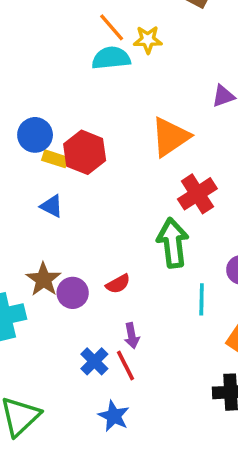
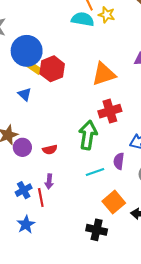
blue circle: (35, 135) -> (27, 51), size x1.5
cyan line: (202, 299) -> (95, 172), turned 54

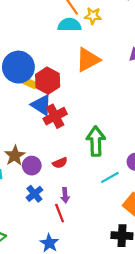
orange triangle: (104, 74) -> (88, 60), moved
blue triangle: (25, 94) -> (41, 105), moved, size x1.5
red cross: (110, 111) -> (55, 116), moved
blue cross: (24, 190) -> (34, 194), moved

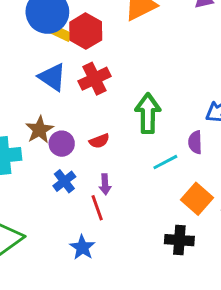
blue triangle: (41, 105) -> (52, 77), moved

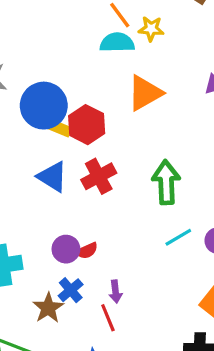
green arrow: (148, 113) -> (166, 182), moved
brown star: (39, 130) -> (48, 308), moved
red semicircle: (99, 141) -> (87, 251), moved
cyan line: (165, 162) -> (178, 237), moved

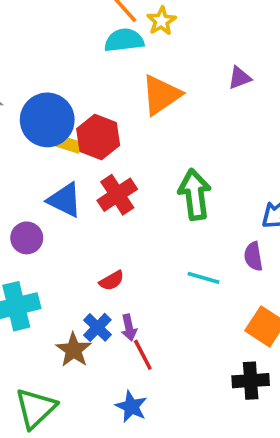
yellow star: (151, 29) -> (161, 21), turned -30
cyan line: (178, 237) -> (203, 278), moved, turned 52
purple circle: (66, 249) -> (27, 238), moved
purple arrow: (115, 292) -> (129, 328), moved

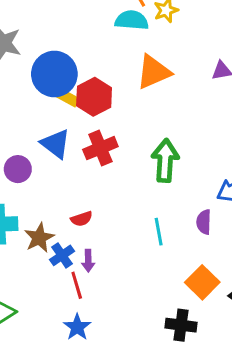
cyan line: (203, 278) -> (159, 232), turned 52
brown star: (74, 350) -> (39, 238), moved
red line: (143, 355) -> (77, 285), moved

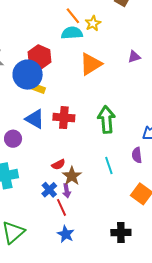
red hexagon: (94, 97) -> (40, 57), moved
red cross: (100, 148) -> (64, 118), turned 35
brown star: (39, 238) -> (72, 176), moved
black cross: (181, 325) -> (121, 233), moved

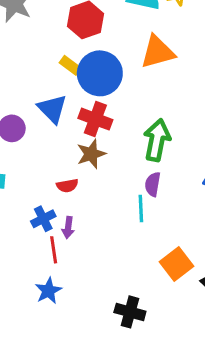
blue circle: (28, 75) -> (100, 73), moved
purple semicircle: (137, 155) -> (153, 184), moved
brown star: (72, 176) -> (91, 154), moved

